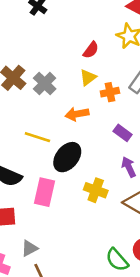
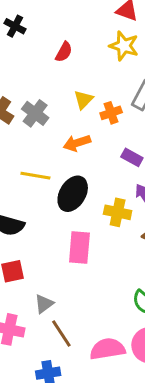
red semicircle: (91, 50) -> (64, 52), moved
yellow cross: (96, 190) -> (118, 212), moved
pink rectangle: (45, 192) -> (79, 248), moved

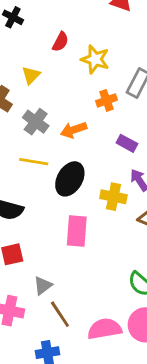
yellow star: (124, 46) -> (95, 59), moved
yellow triangle: (84, 100) -> (31, 75), moved
gray cross: (35, 113) -> (36, 122), moved

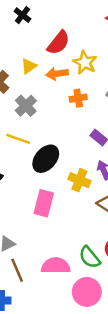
red semicircle: (60, 42) -> (58, 43), size x1.5
orange cross: (106, 100) -> (78, 98), moved
orange arrow: (74, 130) -> (57, 74), moved
pink semicircle: (105, 329) -> (56, 266), moved

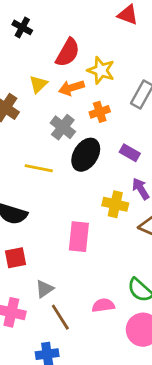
gray cross: (26, 106) -> (63, 127), moved
black ellipse: (46, 159) -> (86, 155), moved
pink semicircle: (56, 266) -> (103, 305), size x0.7

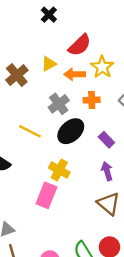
yellow cross: (115, 204) -> (59, 170), moved

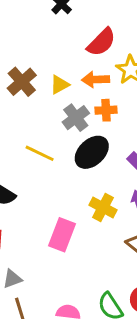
yellow triangle: (49, 64) -> (60, 85), moved
orange cross: (92, 100) -> (106, 110), moved
yellow cross: (59, 170) -> (103, 208), moved

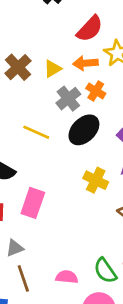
orange cross: (106, 110) -> (96, 91), turned 36
pink rectangle: (62, 235) -> (33, 203), moved

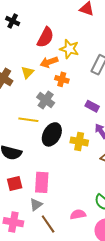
gray cross: (68, 99) -> (46, 100), moved
black ellipse: (84, 130) -> (52, 134), moved
pink rectangle: (33, 203) -> (42, 182), moved

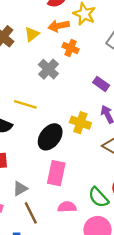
yellow line: (28, 120) -> (25, 104), moved
black ellipse: (52, 134) -> (50, 137), moved
pink rectangle: (42, 182) -> (56, 173), moved

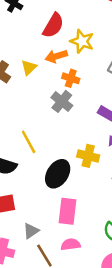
gray cross: (48, 69) -> (62, 101), moved
yellow line: (25, 104) -> (29, 142), turned 50
pink semicircle: (67, 207) -> (71, 244), moved

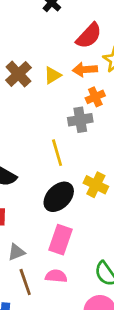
orange cross: (71, 78) -> (95, 97), turned 35
gray cross: (62, 101) -> (80, 120), turned 30
yellow line: (29, 142) -> (57, 153), moved

